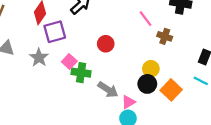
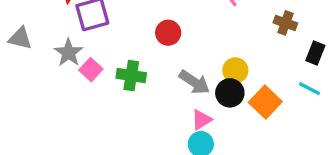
brown cross: (165, 36) -> (285, 23), moved
pink square: (69, 61) -> (91, 70), moved
gray arrow: (108, 90) -> (194, 82), moved

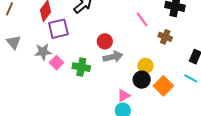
brown cross: (285, 23) -> (165, 37), moved
gray triangle: (20, 38) -> (14, 42), turned 35
gray star: (69, 53) -> (43, 52), turned 30
gray arrow: (194, 82) -> (113, 57), moved, turned -48

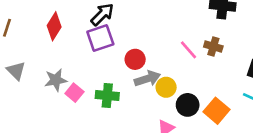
pink line: (142, 20) -> (189, 50), moved
purple square: (58, 29) -> (100, 38), moved
yellow circle: (145, 66) -> (166, 87), moved

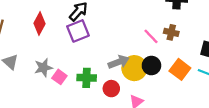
red circle: (135, 59) -> (111, 89), moved
yellow circle: (166, 87) -> (134, 68), size x1.5
black circle: (188, 105) -> (151, 66), moved
orange square: (217, 111) -> (180, 69), moved

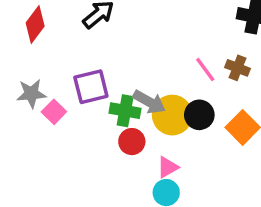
purple square: (78, 31) -> (91, 87), moved
gray arrow: (119, 62) -> (149, 102), turned 42
green cross: (87, 78) -> (125, 111), moved

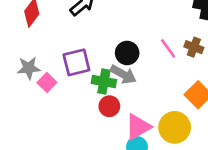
yellow circle: (172, 115) -> (175, 127), moved
black circle: (199, 115) -> (127, 53), moved
pink triangle: (168, 167) -> (138, 127), size x1.5

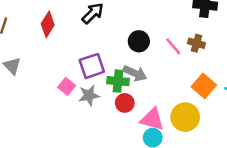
black circle: (127, 53) -> (139, 41), moved
gray star: (29, 68) -> (89, 95), moved
pink triangle: (138, 127) -> (152, 119), turned 50

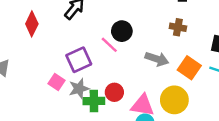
pink line: (173, 46) -> (109, 45), moved
gray arrow: (135, 73) -> (157, 59), moved
green cross: (118, 81) -> (94, 101), moved

